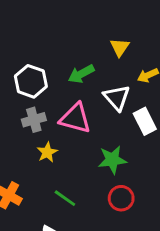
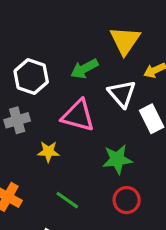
yellow triangle: (120, 47) -> (125, 41), size x1.5
gray cross: (34, 120) -> (17, 120), moved
yellow star: (47, 152) -> (48, 152), turned 30

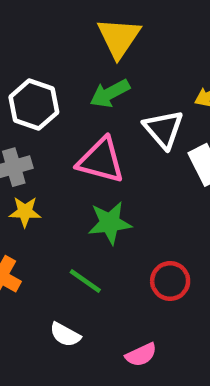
yellow triangle: (125, 41) -> (119, 38), moved
yellow star: (48, 152) -> (25, 212), moved
green star: (117, 159) -> (110, 223), moved

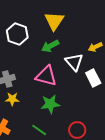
white hexagon: (34, 105) -> (17, 34), moved

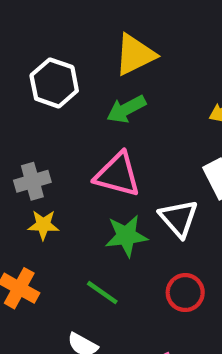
yellow triangle: (54, 21) -> (135, 55), turned 30
white triangle: (74, 62) -> (179, 218), moved

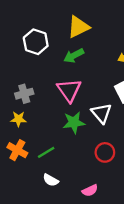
pink triangle: (118, 175) -> (69, 90), turned 40
yellow star: (43, 225) -> (18, 119), moved
green line: (102, 293) -> (46, 152), moved, turned -66

